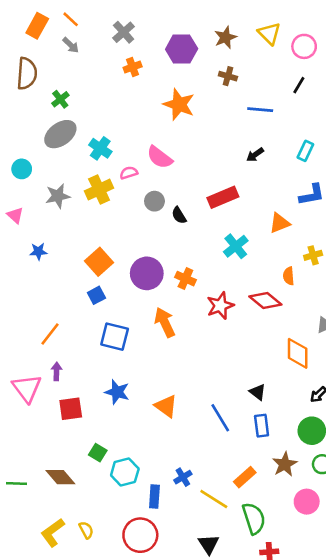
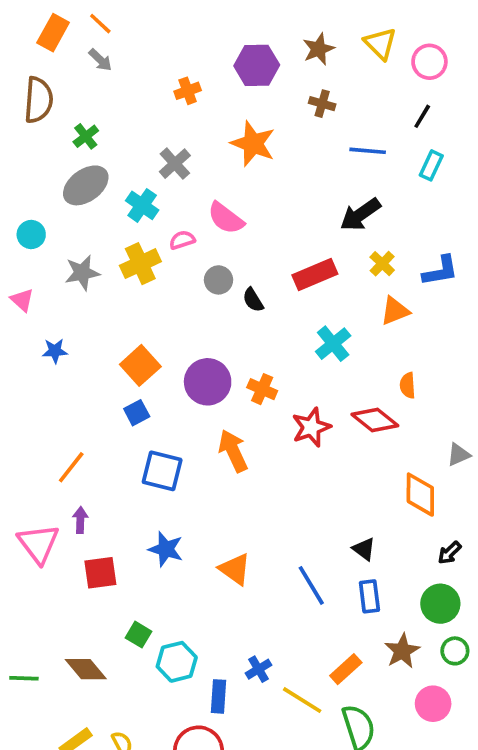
gray cross: (124, 32) -> (175, 164), moved
cyan rectangle: (305, 151) -> (431, 165), moved
black arrow: (255, 155) -> (360, 214), size x1.6
yellow cross: (313, 255) -> (382, 264), moved, turned -30

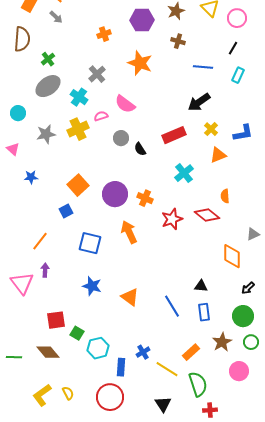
blue square: (137, 413) -> (66, 211), moved
black triangle: (364, 549) -> (201, 286), turned -32
red square: (100, 573) -> (56, 320), moved

